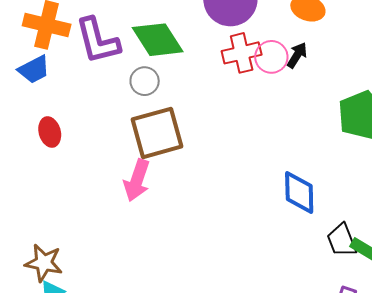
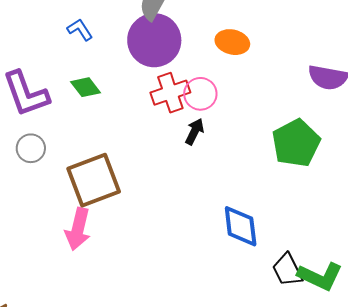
green diamond: (158, 40) -> (86, 87), size x0.6
black arrow: (297, 55) -> (195, 131), moved
gray circle: (145, 81) -> (31, 148), moved

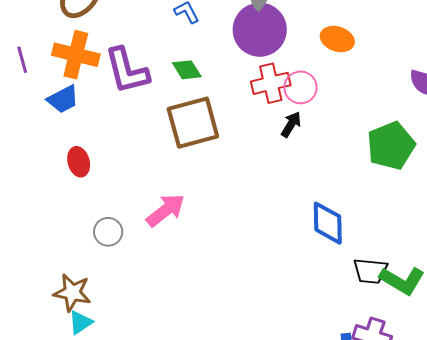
gray circle: (31, 148) -> (108, 232), moved
brown square: (94, 180) -> (193, 123), moved
pink arrow: (78, 229) -> (166, 210), turned -147
black trapezoid: (287, 270) -> (370, 271), turned -63

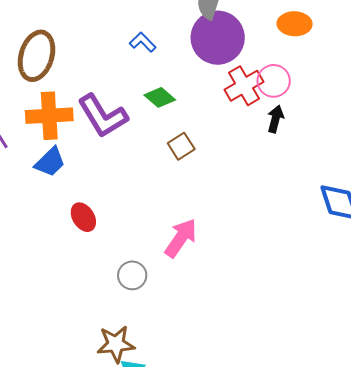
brown square: (193, 123) -> (181, 146), size x0.5

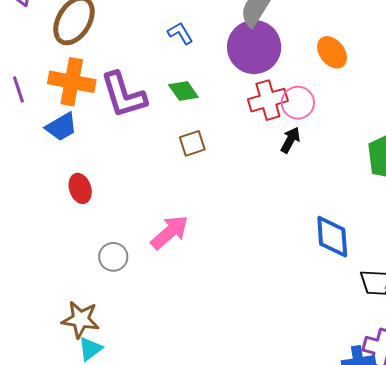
orange ellipse: (295, 24) -> (332, 52), turned 36

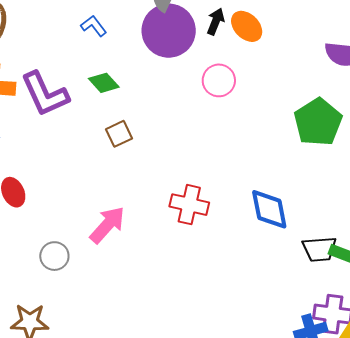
red cross: (268, 100) -> (189, 205), moved, turned 36
black arrow: (290, 140) -> (216, 21), moved

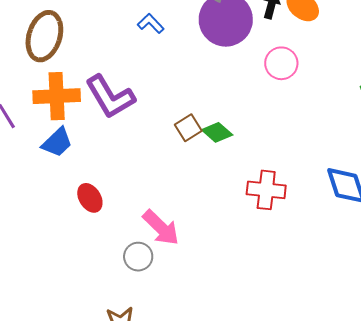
green diamond: (104, 83) -> (217, 132), moved
pink arrow: (107, 225) -> (161, 228), moved, turned 99

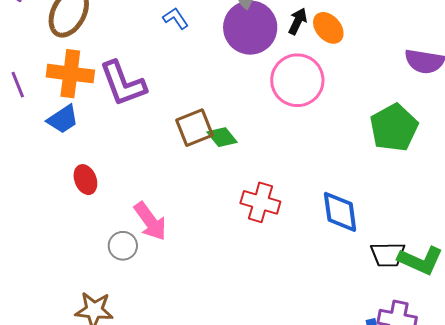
pink circle: (281, 63) -> (297, 80), size x1.6
brown square: (188, 128) -> (195, 128), size x1.4

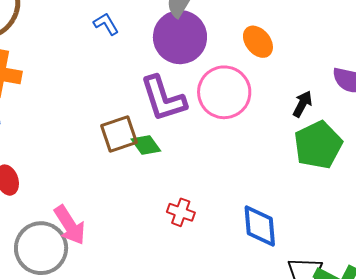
black arrow: (298, 21) -> (302, 104), moved
purple L-shape: (123, 84) -> (163, 99), moved
red cross: (260, 202) -> (181, 212), size x0.7
gray circle: (123, 246) -> (41, 248), size x1.8

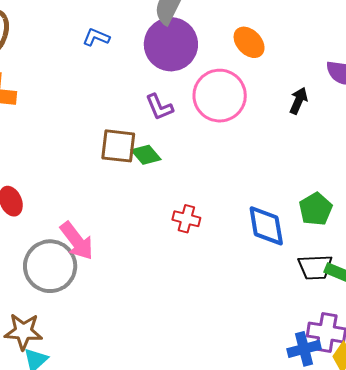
blue L-shape: (106, 24) -> (96, 37), turned -32
purple L-shape: (163, 99) -> (159, 107), size x0.6
brown square: (119, 134) -> (118, 146), turned 30
green pentagon: (318, 145) -> (316, 209), moved, size x0.7

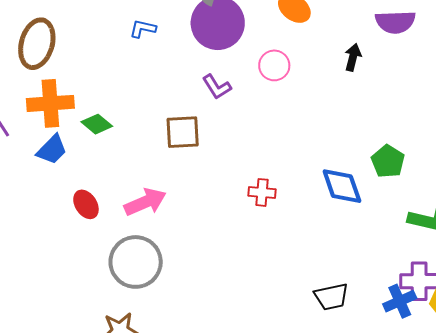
pink circle: (220, 96) -> (274, 65), size x0.6
green diamond: (146, 155) -> (97, 124), moved
pink arrow: (77, 241) -> (145, 202), moved, turned -66
black trapezoid: (315, 267) -> (331, 297), moved

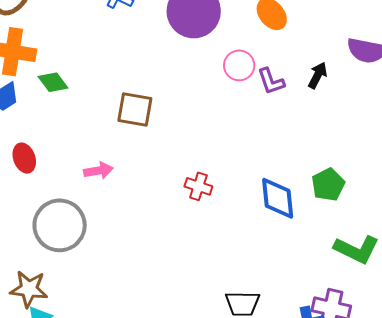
purple L-shape: (217, 87) -> (271, 81), moved
pink arrow: (145, 202) -> (98, 171), moved, size x0.7

